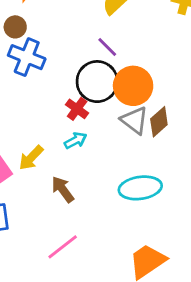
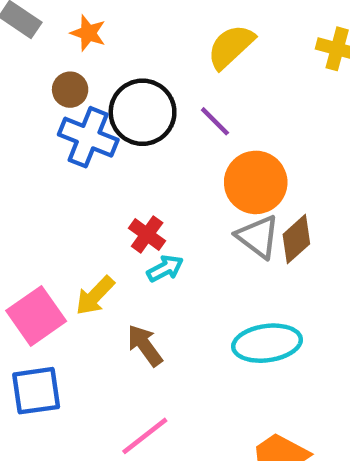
black circle: (97, 82) -> (143, 112), moved
red cross: (77, 109) -> (147, 234), moved

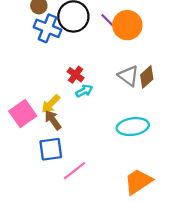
orange circle: (256, 182) -> (127, 25), moved
brown arrow: (145, 345) -> (53, 120), moved
blue square: (36, 391) -> (51, 149), moved

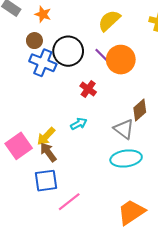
red cross: (76, 75) -> (88, 89), moved
gray triangle: (128, 76) -> (124, 129), moved

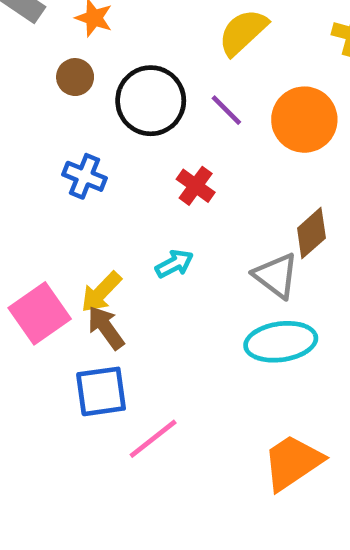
orange circle: (121, 60) -> (304, 120), moved
blue cross: (43, 63) -> (85, 176), moved, size x0.7

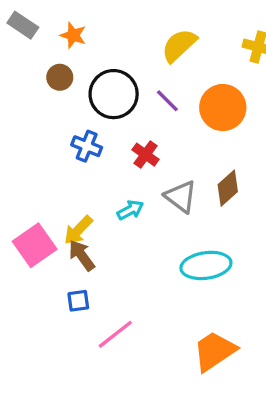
blue cross: (85, 176) -> (87, 146), moved
gray triangle: (276, 276) -> (181, 197), moved
blue square: (101, 391) -> (78, 301), size x0.6

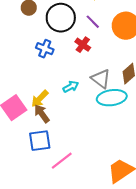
red cross: (145, 155) -> (83, 45), moved
cyan ellipse: (206, 265) -> (112, 98), moved
blue square: (78, 301) -> (40, 141), size x1.6

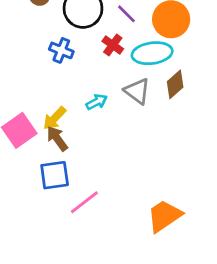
cyan ellipse: (112, 98) -> (152, 53), moved

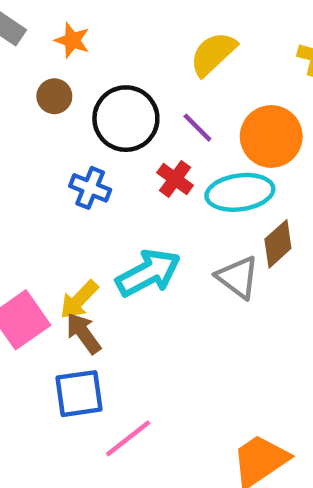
gray triangle: (137, 91) -> (238, 277), moved
cyan arrow: (97, 102) -> (148, 273), size x1.8

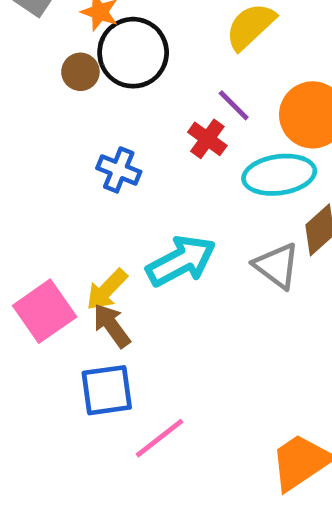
black circle: (126, 119) -> (133, 53), moved
red cross: (175, 179) -> (207, 139), moved

